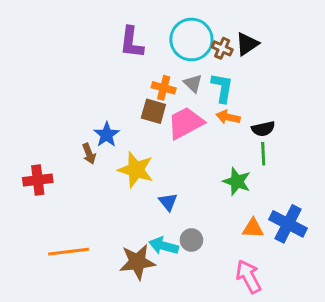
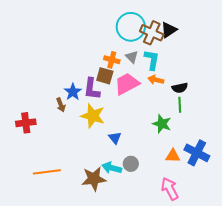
purple L-shape: (131, 42) -> (92, 89), moved
brown cross: (222, 48) -> (152, 33), size x1.6

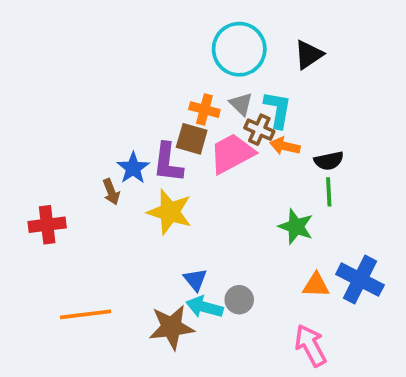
brown cross: (152, 33) -> (259, 130), moved, size x0.7
blue triangle: (115, 138) -> (195, 280), moved

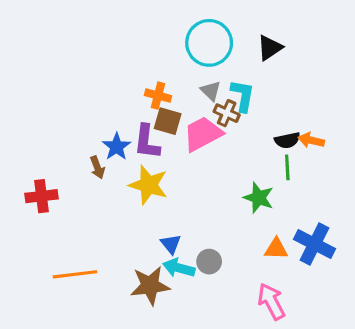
orange cross: (204, 110) -> (158, 96), moved
orange arrow: (285, 146) -> (311, 140), moved

